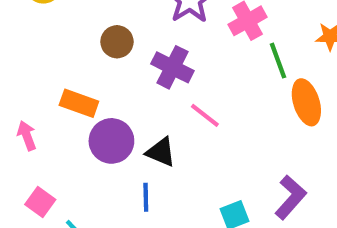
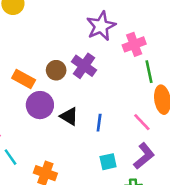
brown circle: (117, 42) -> (56, 70), moved
pink line: (205, 115) -> (142, 122), moved
blue line: (146, 197) -> (99, 123), moved

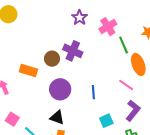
purple star: (101, 26) -> (80, 18), size x0.7
purple circle: (40, 105) -> (60, 89), moved
black triangle: (69, 116) -> (57, 117), moved

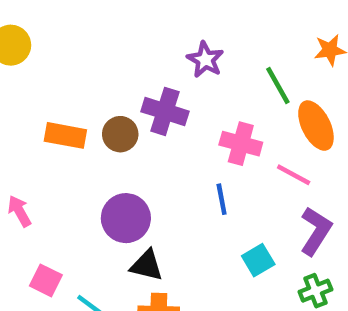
purple star: (80, 18) -> (205, 60), moved
pink cross: (108, 27) -> (241, 144), moved, turned -36
orange rectangle: (28, 70) -> (65, 135), moved
purple circle: (60, 89) -> (126, 218), moved

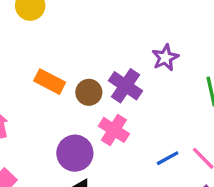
pink cross: (241, 144) -> (114, 130), moved
blue line: (222, 199) -> (168, 158), moved, turned 55

